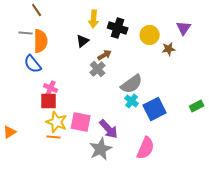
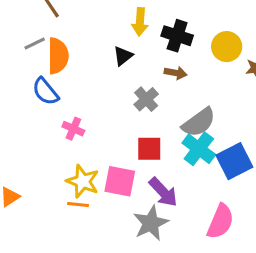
gray line: (26, 33) -> (35, 43), turned -32
brown arrow: (105, 55) -> (176, 73), moved, turned 40
red square: (49, 101) -> (149, 149), moved
cyan cross: (132, 101) -> (199, 149), size x1.5

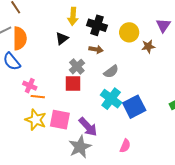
gray semicircle: (199, 122) -> (111, 72), moved, size x0.7
red square: (149, 149) -> (73, 84), moved
orange line: (78, 204) -> (38, 97), moved
pink semicircle: (220, 222) -> (125, 146), size x0.6

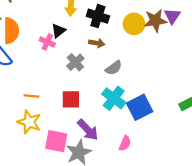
brown star: (148, 46) -> (155, 21), moved, size x1.5
red square: (73, 84) -> (71, 99), moved
pink cross: (30, 86) -> (47, 42), moved
pink square: (60, 120) -> (56, 141), moved
pink semicircle: (125, 146) -> (125, 143), moved

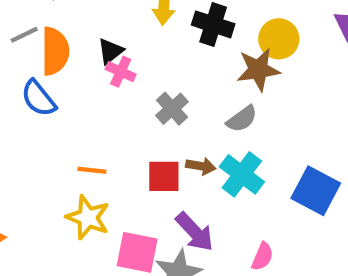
brown star: (155, 21) -> (258, 70), moved
black triangle: (58, 31) -> (110, 51), moved
brown arrow: (97, 43) -> (201, 166), moved
blue square: (140, 107) -> (316, 191), moved, turned -35

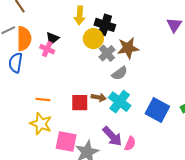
yellow circle: (279, 39) -> (93, 39), moved
pink cross: (121, 72) -> (47, 49), moved
blue semicircle: (39, 98) -> (16, 63), turned 48
gray cross: (172, 109) -> (107, 53), moved
purple arrow: (195, 232) -> (112, 136), moved

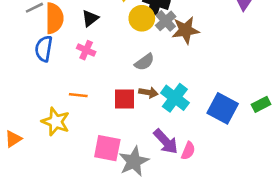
pink cross: (47, 49) -> (86, 50), moved
gray cross: (107, 53) -> (166, 21), moved
gray semicircle: (120, 73) -> (144, 62), moved
yellow star: (41, 124) -> (56, 122), moved

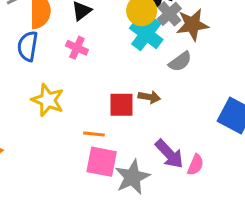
gray semicircle: (144, 62) -> (180, 62), moved
orange line: (78, 95) -> (94, 134), moved
cyan cross: (175, 98) -> (146, 34), moved
yellow star: (56, 122) -> (48, 100), moved

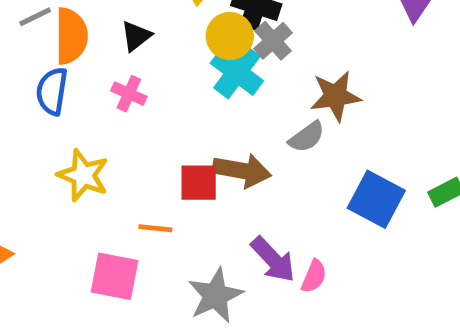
brown star: (192, 25) -> (335, 96), moved
gray semicircle: (180, 62) -> (307, 137), moved
brown arrow: (149, 97) -> (242, 171), size x1.6
pink square: (102, 162) -> (114, 276), moved

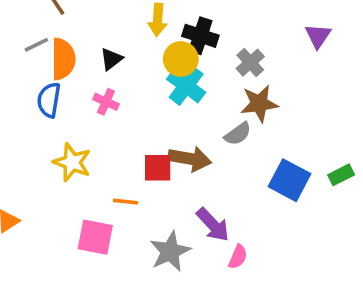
gray cross: (273, 41) -> (250, 63), moved
pink semicircle: (314, 276) -> (238, 257), moved

